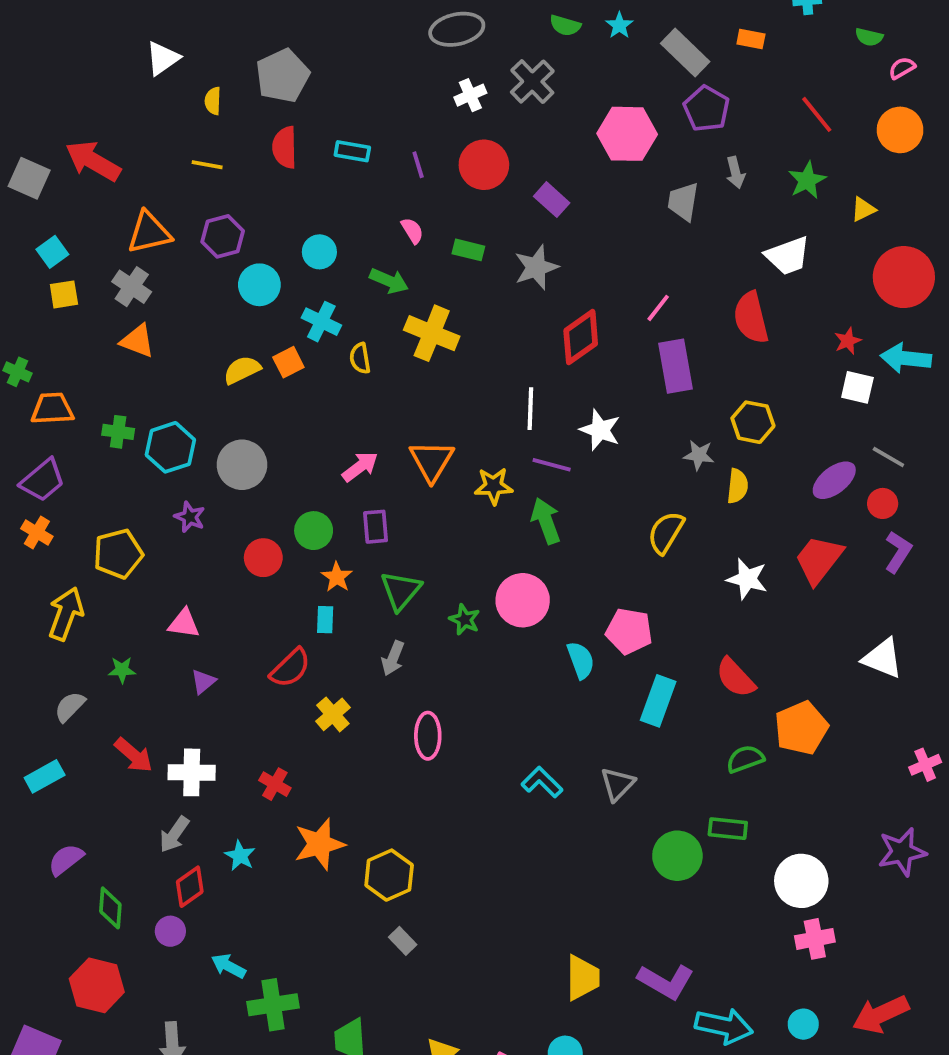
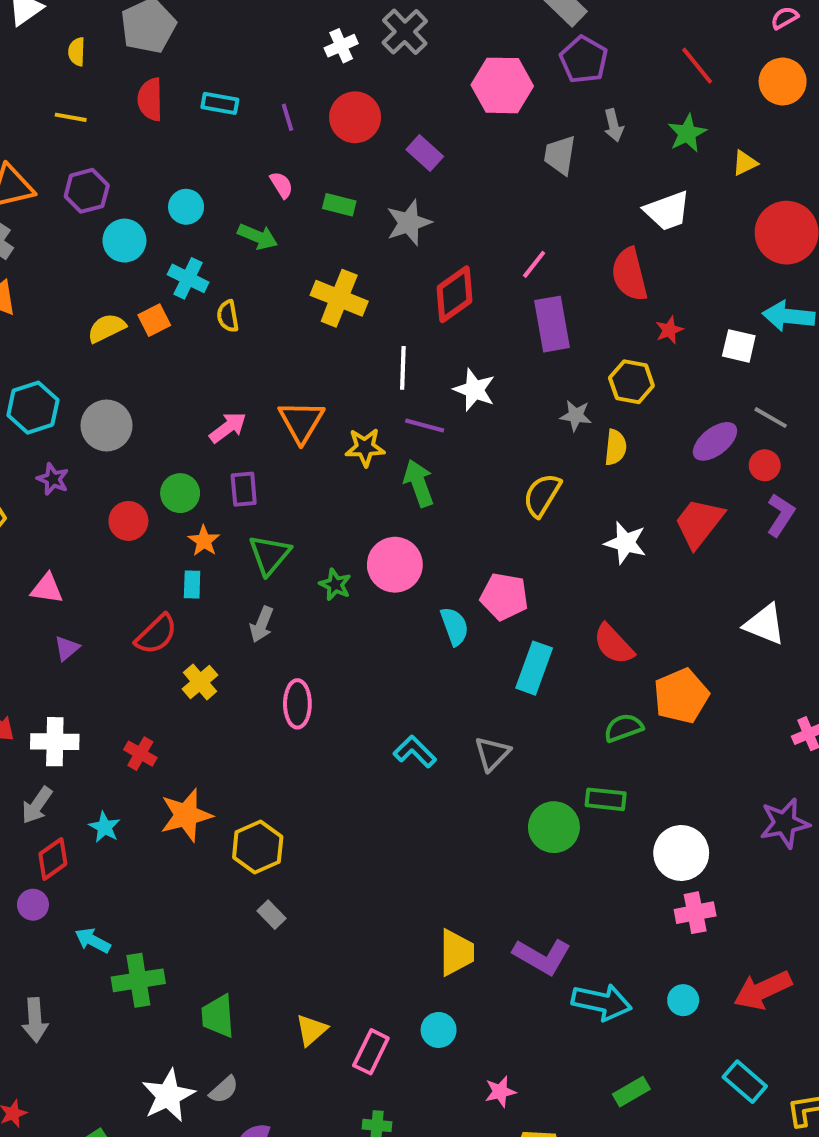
yellow cross: (432, 333) -> (339, 298), moved
red star: (848, 341) -> (669, 330), moved

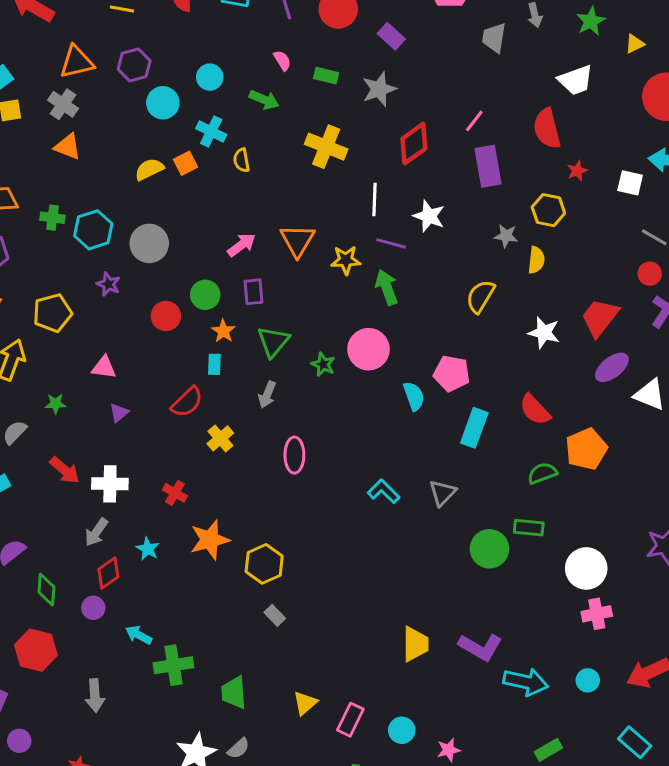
purple ellipse: (715, 441) -> (612, 367), moved
cyan circle: (439, 1030) -> (402, 730), moved

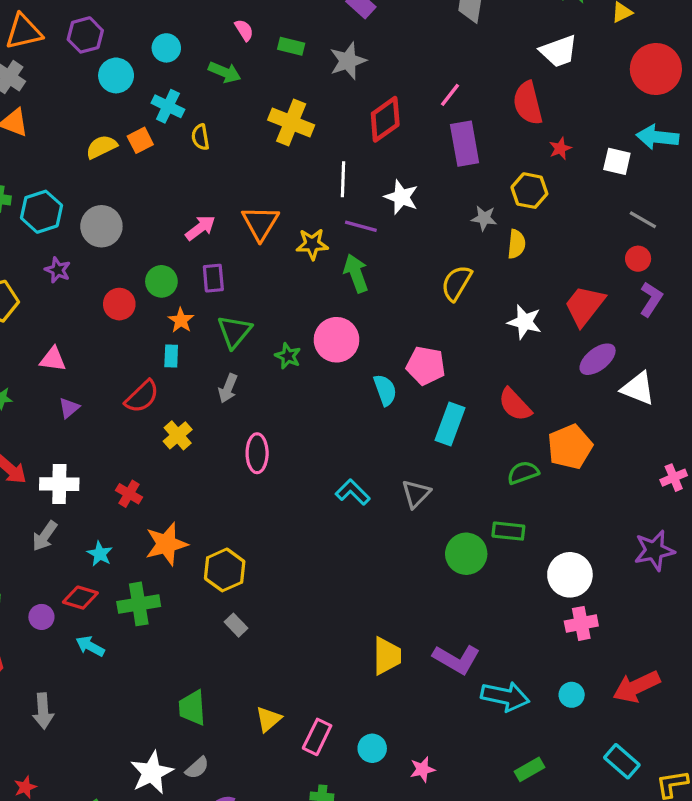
red diamond: (108, 573) -> (80, 598), moved, turned 52
green cross: (173, 665) -> (139, 604), moved

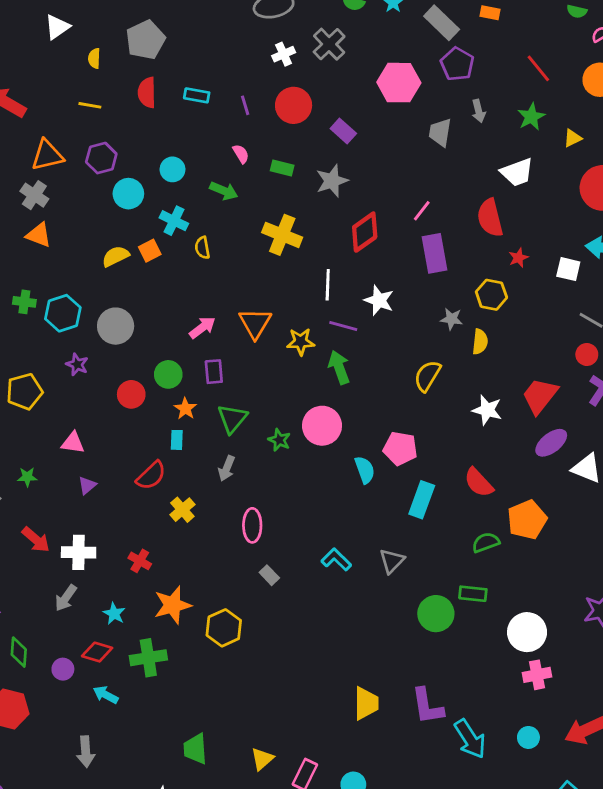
gray rectangle: (236, 625) -> (269, 575), moved
purple L-shape: (456, 659) -> (427, 706), turned 51
cyan arrow: (505, 696) -> (470, 739), turned 45
gray arrow: (43, 711) -> (86, 752), moved

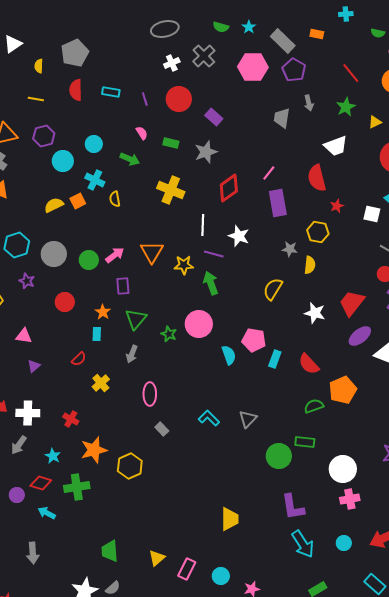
pink hexagon: (399, 83) -> (253, 67), moved
green circle: (168, 374) -> (89, 260), moved
red semicircle: (151, 476) -> (79, 359), size x0.7
cyan rectangle: (422, 500) -> (275, 359), moved, size x0.7
purple L-shape: (427, 706) -> (293, 507), moved

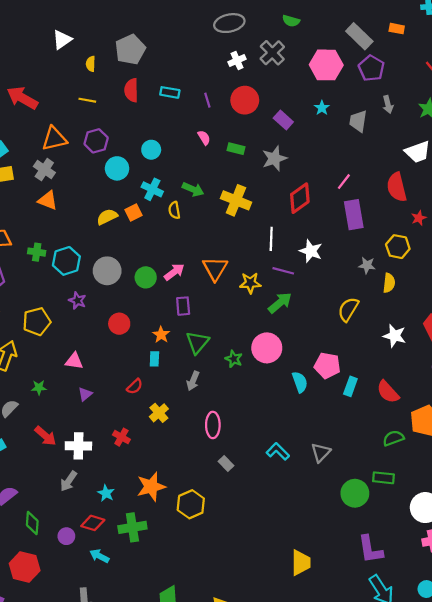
cyan star: (249, 27) -> (322, 108), moved
green arrow: (130, 159) -> (193, 189), moved
green arrow: (211, 283) -> (280, 303), turned 70
red cross: (71, 419) -> (121, 437), moved

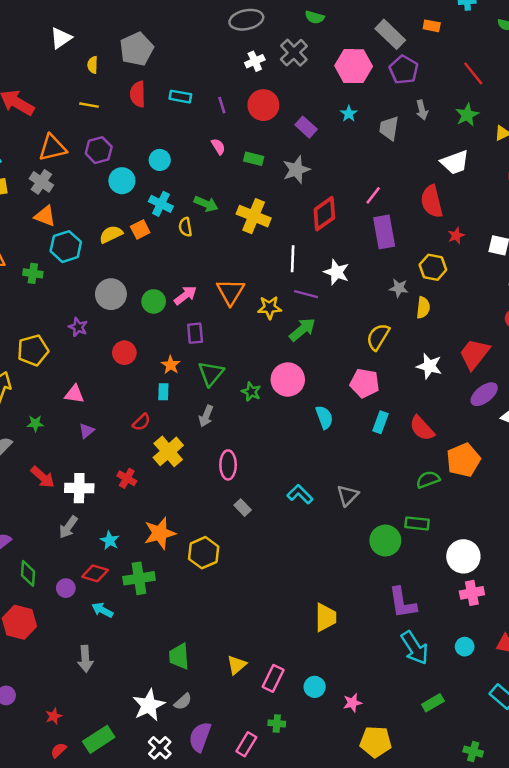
cyan hexagon: (66, 261) -> (66, 247), moved
pink pentagon: (327, 366) -> (365, 383), moved
yellow cross: (159, 413) -> (168, 451), size x1.4

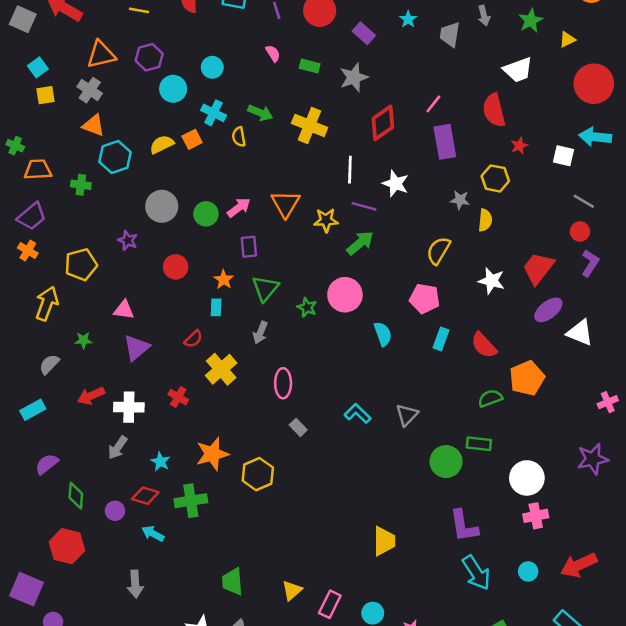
purple triangle: (87, 431) -> (136, 348), size x1.6
red arrow: (43, 477) -> (91, 396), turned 115

